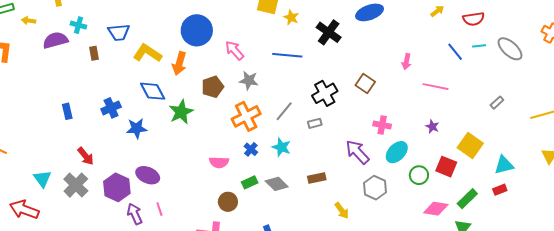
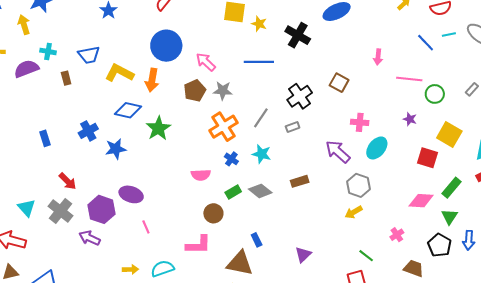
brown pentagon: (213, 87) -> (195, 91), moved
blue diamond: (153, 91) -> (128, 110), turned -44
green circle: (419, 175) -> (435, 94), moved
yellow arrow: (342, 211) -> (354, 212), moved, turned 102
purple arrow: (135, 214) -> (90, 238), moved, turned -35

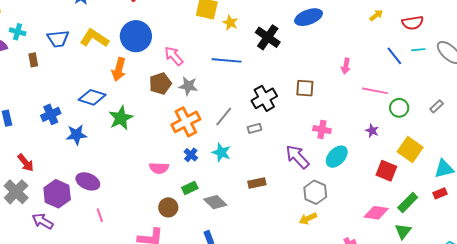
yellow L-shape: (119, 73) -> (94, 38), moved
brown square: (339, 83) -> (305, 88), turned -30
gray diamond: (260, 191) -> (215, 202), moved

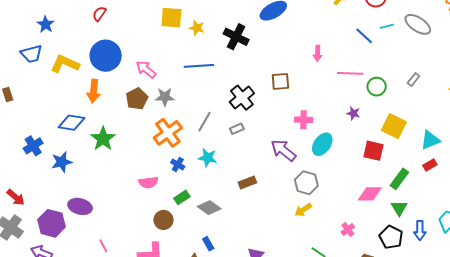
blue trapezoid: (58, 39) -> (31, 54), moved
pink line: (100, 215) -> (103, 246), moved

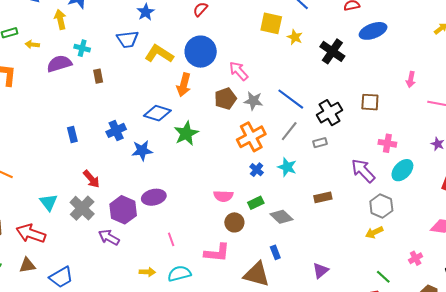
blue line: (199, 66) -> (291, 99), moved, turned 32
pink semicircle: (148, 182) -> (223, 196), moved
purple ellipse: (80, 206) -> (154, 197), turned -35

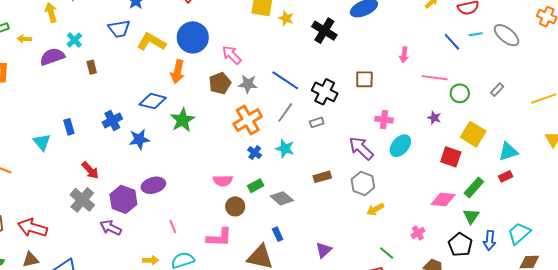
cyan cross: (82, 48) -> (74, 40), turned 35
black cross: (330, 113) -> (325, 92), turned -30
cyan triangle: (49, 202) -> (42, 142), moved
gray hexagon: (381, 206) -> (363, 183), moved

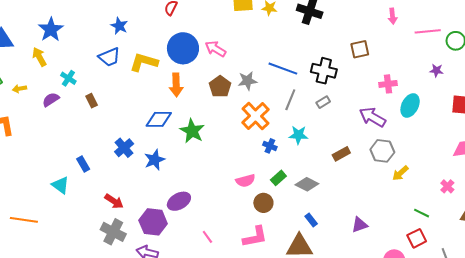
pink arrow: (232, 55) -> (216, 49), moved
purple semicircle: (52, 57) -> (51, 100), size x0.7
purple triangle: (324, 250) -> (360, 225), turned 36

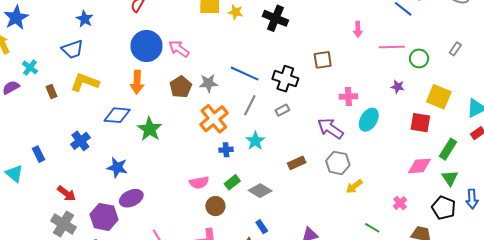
yellow L-shape: (144, 62) -> (85, 82), moved
cyan star: (298, 135) -> (255, 141), turned 30
blue cross: (270, 146) -> (226, 150), turned -32
blue star: (155, 160) -> (117, 167), moved, turned 30

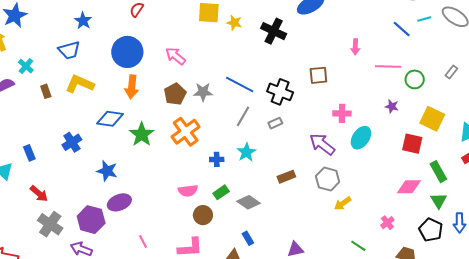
blue circle: (147, 46) -> (127, 52), moved
orange cross: (214, 119) -> (186, 132), moved
green rectangle: (448, 149) -> (438, 172), turned -65
red arrow: (67, 194) -> (39, 194), moved

